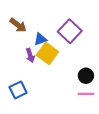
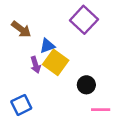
purple square: (70, 31) -> (84, 20), moved
black circle: (86, 76) -> (86, 85), moved

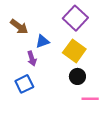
yellow square: (56, 62) -> (74, 51), moved
blue square: (21, 105) -> (24, 84), moved

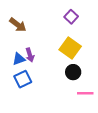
purple square: (75, 18) -> (71, 17), size x0.6
blue triangle: (42, 41) -> (19, 59), moved

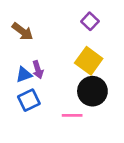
black circle: (73, 72) -> (92, 91), size x1.5
pink line: (85, 93) -> (72, 115), moved

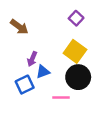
purple arrow: (38, 70) -> (32, 59), turned 40
blue triangle: (24, 75) -> (43, 72), moved

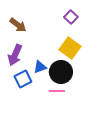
purple arrow: (32, 59) -> (15, 55), moved, size x1.5
black circle: (78, 77) -> (61, 72), moved

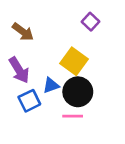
yellow square: (70, 48) -> (74, 61), moved
purple arrow: (15, 55) -> (19, 70), turned -55

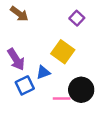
brown arrow: (23, 32) -> (19, 14), moved
black circle: (78, 92) -> (81, 90), moved

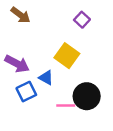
purple arrow: (16, 59) -> (17, 64), turned -30
blue triangle: (43, 72) -> (46, 78), turned 48

